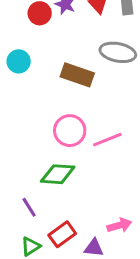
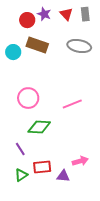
brown rectangle: (77, 75) -> (37, 45), moved
pink circle: (70, 131) -> (28, 98), moved
red rectangle: (62, 234) -> (42, 167), turned 30

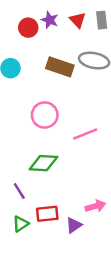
brown rectangle: (37, 45) -> (60, 67), moved
pink circle: (28, 98) -> (45, 115), moved
purple triangle: (63, 176) -> (74, 225), turned -40

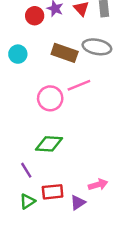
pink line: (85, 134) -> (79, 85), moved

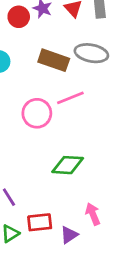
green diamond: (49, 144) -> (68, 165), moved
pink arrow: (98, 185) -> (93, 214), turned -96

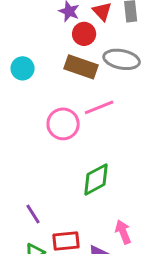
red circle: (19, 17) -> (84, 34), moved
green diamond: (68, 165) -> (96, 179), turned -32

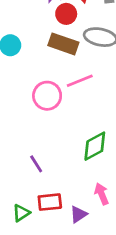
green diamond: (96, 179) -> (95, 146), moved
purple line: (33, 214) -> (36, 164), moved

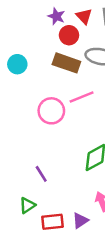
red rectangle: (50, 202) -> (53, 222), moved
green triangle: (21, 213) -> (27, 205), moved

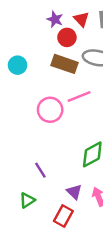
purple triangle: (80, 221) -> (74, 192), moved, turned -42
red rectangle: (53, 222) -> (63, 216), moved, turned -55

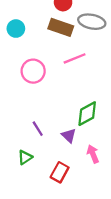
pink circle: (50, 110) -> (33, 71), moved
purple triangle: (74, 192) -> (69, 135), moved

